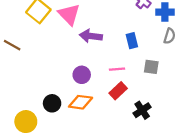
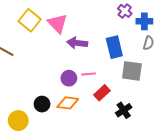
blue rectangle: (132, 41) -> (114, 47), size x1.5
gray square: (151, 67) -> (132, 71), size x1.5
pink line: (117, 69) -> (89, 74), moved

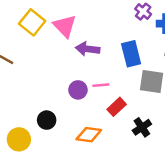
orange diamond: (68, 103) -> (89, 135), moved

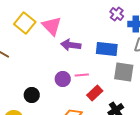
blue rectangle: (131, 54) -> (107, 49), turned -70
black circle: (47, 120) -> (32, 95), moved

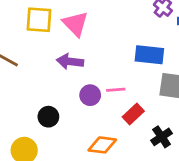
yellow square: (25, 23) -> (39, 20), turned -35
purple arrow: (71, 45) -> (70, 61), moved

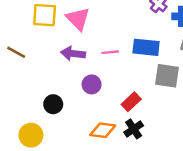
pink line: (116, 90) -> (110, 52), moved
black cross: (162, 137) -> (134, 129), moved

